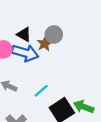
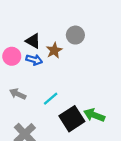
gray circle: (54, 34) -> (75, 35), moved
blue arrow: (25, 53) -> (34, 60), size x0.6

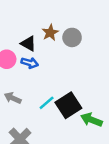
brown star: (54, 50) -> (50, 33), moved
black square: (72, 119) -> (68, 105), moved

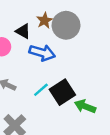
gray circle: (72, 37) -> (66, 25), size x1.5
blue arrow: (30, 63) -> (42, 53), moved, size x1.5

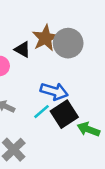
brown star: (45, 21) -> (45, 38), size x1.5
blue arrow: (42, 53) -> (54, 91), moved

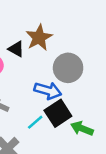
gray circle: (68, 43) -> (68, 68), moved
cyan line: (41, 112) -> (35, 122), moved

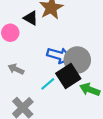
gray circle: (68, 68) -> (77, 60), moved

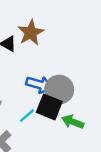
black square: (68, 76) -> (49, 107), turned -35

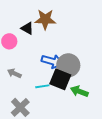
brown star: (31, 33) -> (45, 19), turned 30
cyan line: (27, 116) -> (42, 86), turned 32

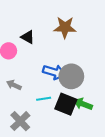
brown star: (45, 19) -> (65, 27), moved
black square: (60, 79) -> (66, 104), moved

